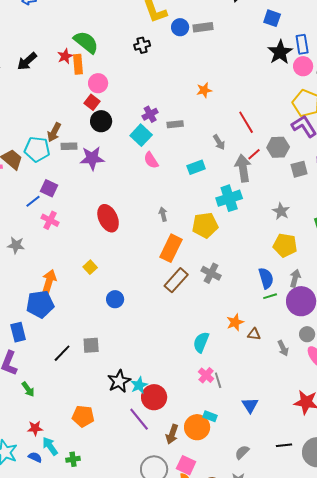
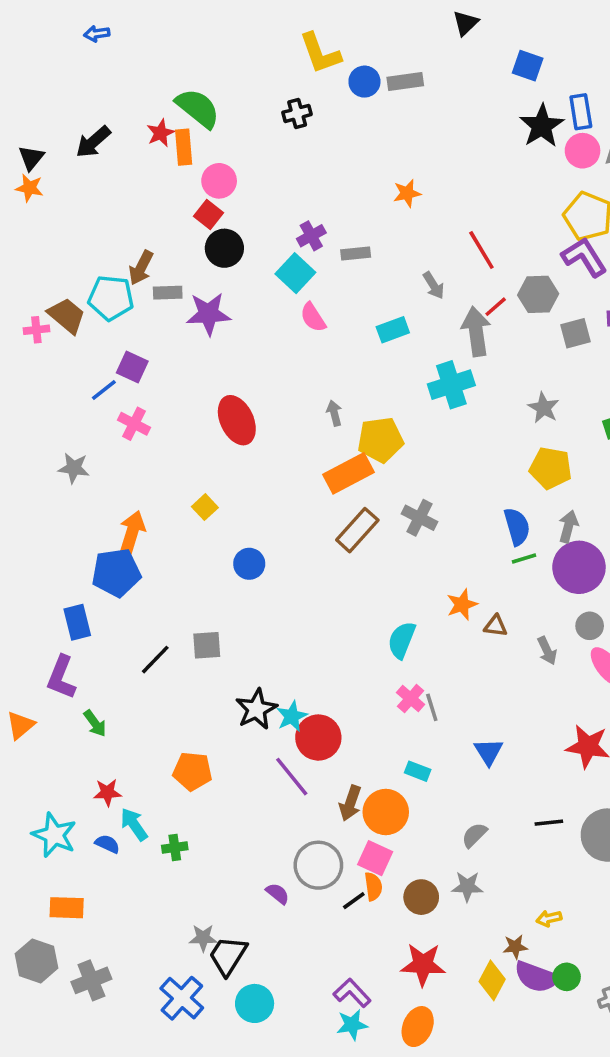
yellow pentagon: (205, 225) -> (380, 440), moved
orange rectangle: (171, 248) -> (349, 473), turned 36
orange circle: (197, 427) -> (386, 812), moved

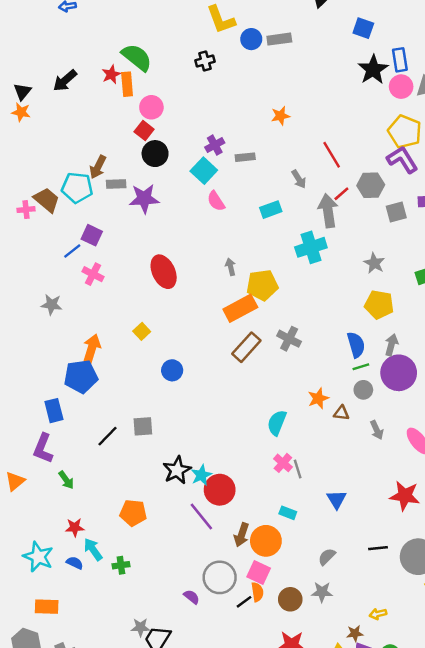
gray circle: (590, 626) -> (363, 390), moved

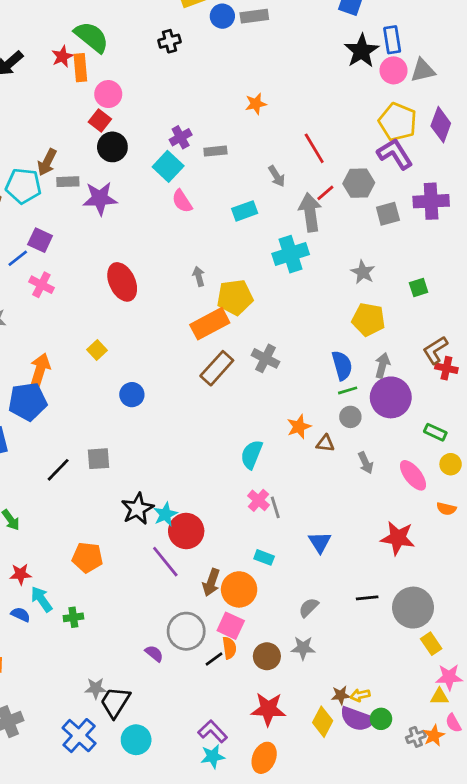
yellow arrow: (378, 614) -> (360, 695), moved

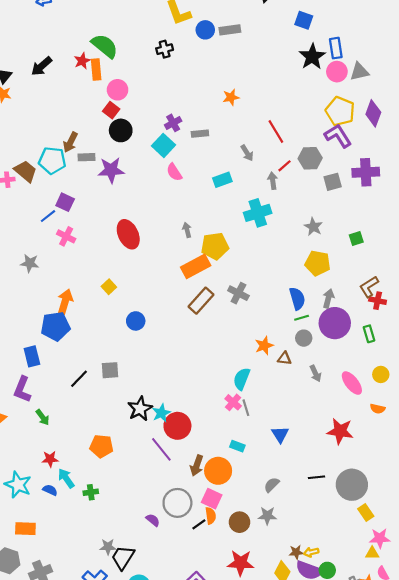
gray arrow: (310, 212) -> (273, 181), size x0.6
green rectangle: (435, 432) -> (369, 334), moved, turned 49
cyan semicircle: (252, 454) -> (242, 379), moved

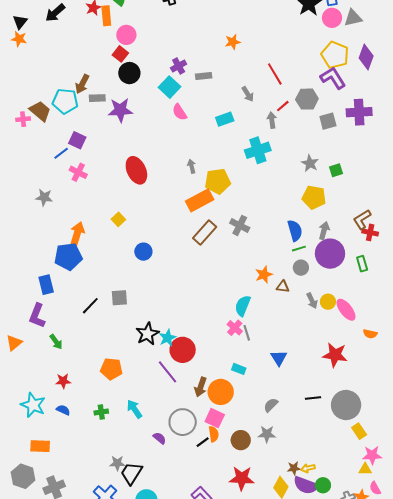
green square: (356, 239) -> (336, 170), moved
yellow circle: (381, 374) -> (328, 302), moved
cyan arrow: (66, 478) -> (134, 409), moved

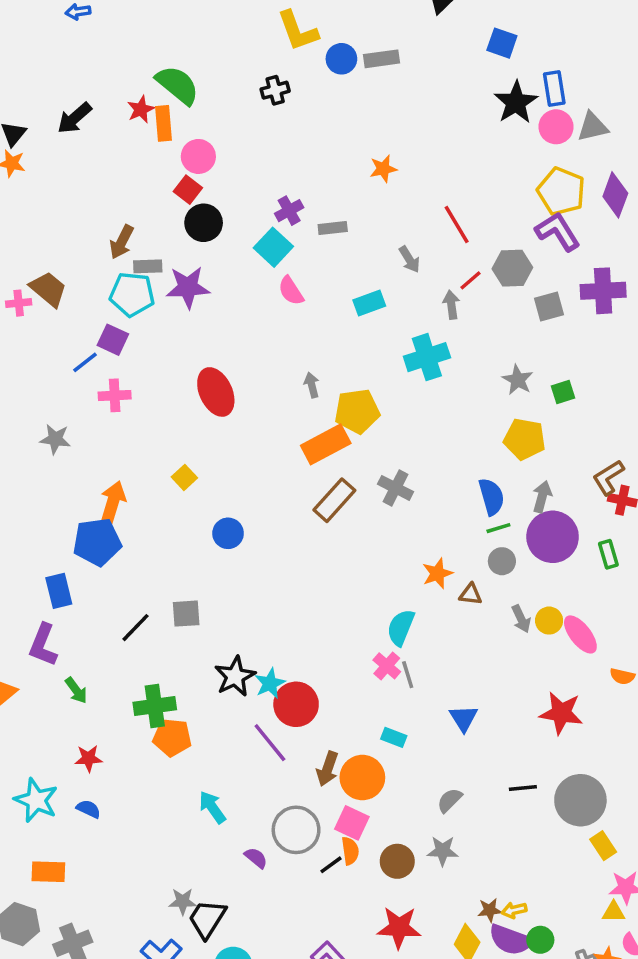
cyan pentagon: (65, 101) -> (132, 294), moved
pink cross: (78, 172) -> (115, 395), turned -30
green cross: (101, 412) -> (155, 706), moved, size x1.6

